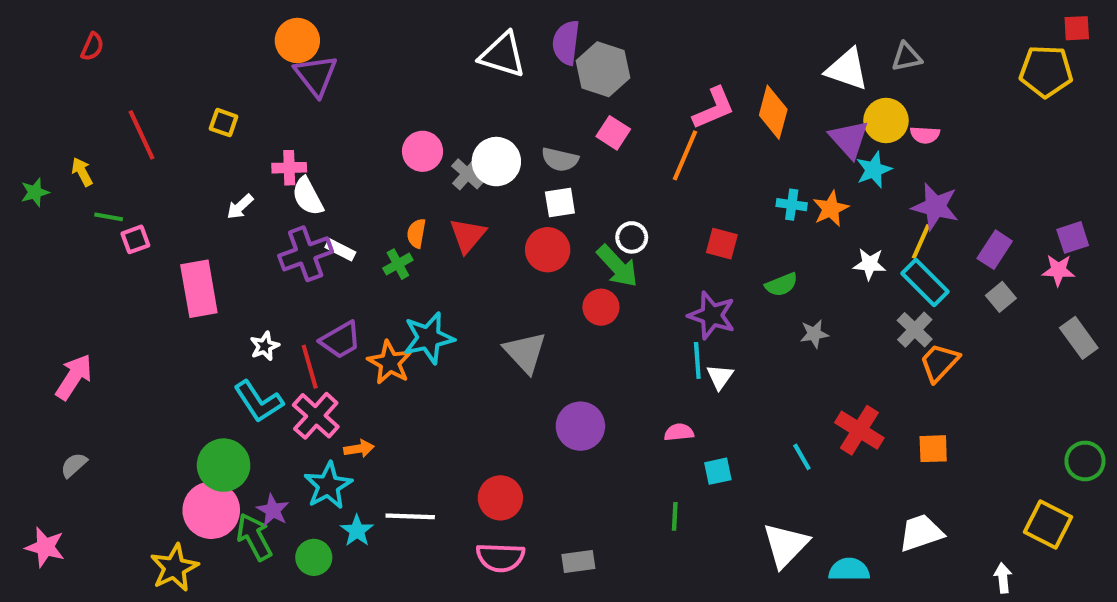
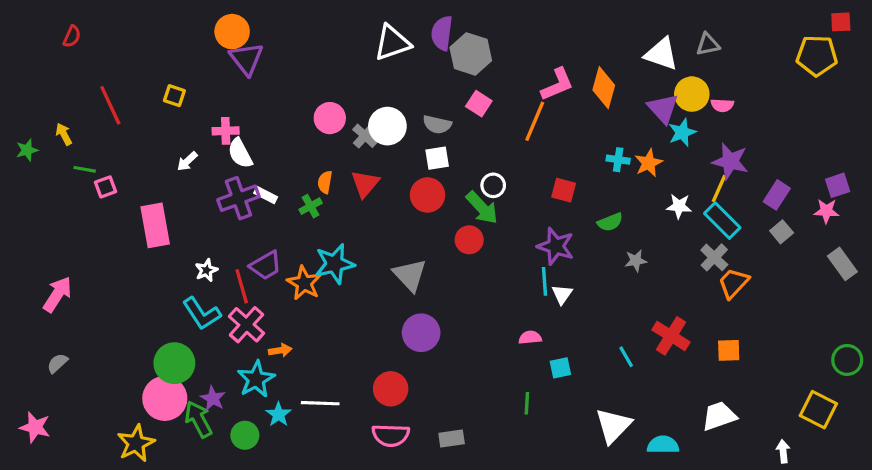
white triangle: (502, 55) -> (392, 43), turned -36
purple circle: (580, 426) -> (421, 333), moved

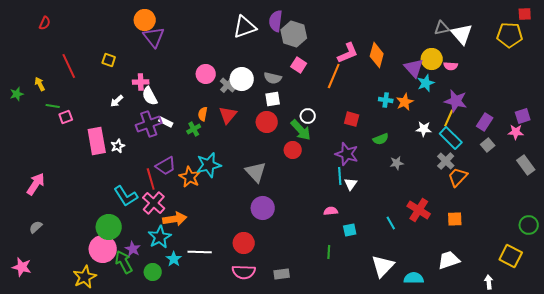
white triangle: (661, 54) -> (462, 34), moved, turned 30
white star: (206, 270) -> (118, 146), moved
orange arrow: (280, 350) -> (175, 219), size x1.6

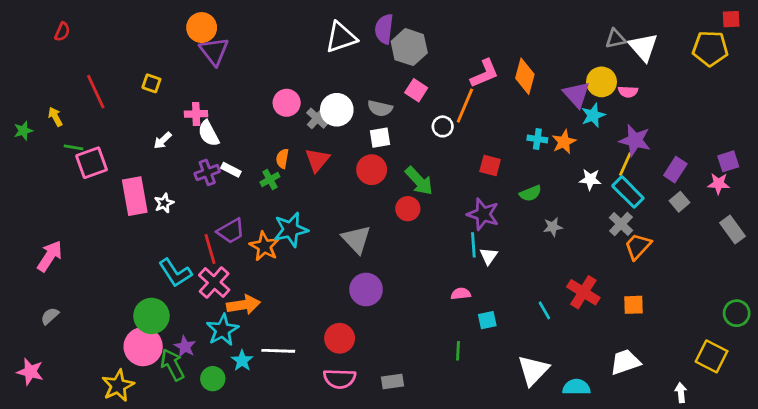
white circle: (308, 116) -> (443, 126), moved
pink square: (66, 117) -> (92, 163), size x1.6
purple cross: (149, 124) -> (207, 172), size x0.7

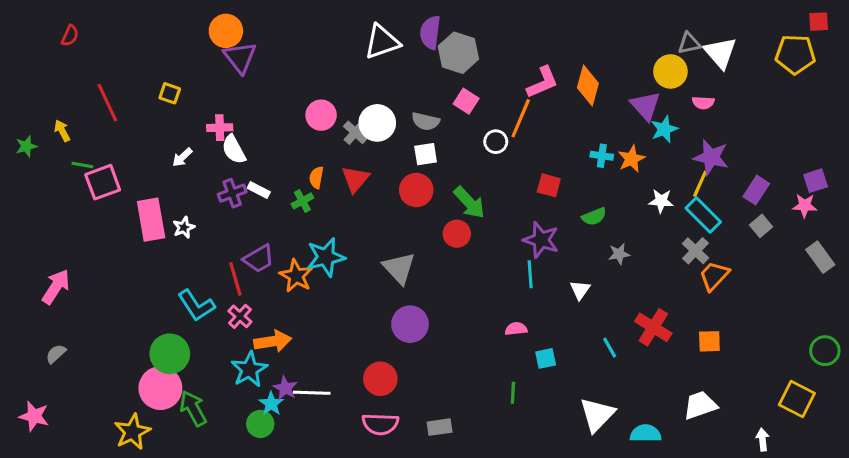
yellow circle: (601, 82) -> (670, 71), moved
white triangle: (489, 256) -> (580, 290), moved
pink cross: (214, 283) -> (240, 316), size x0.7
purple star: (185, 347) -> (285, 388), moved
green circle: (213, 379) -> (260, 424), moved

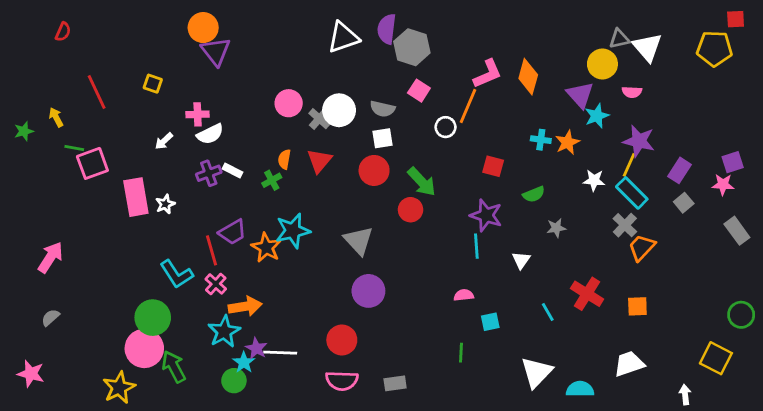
white semicircle: (234, 149) -> (210, 134), turned -88

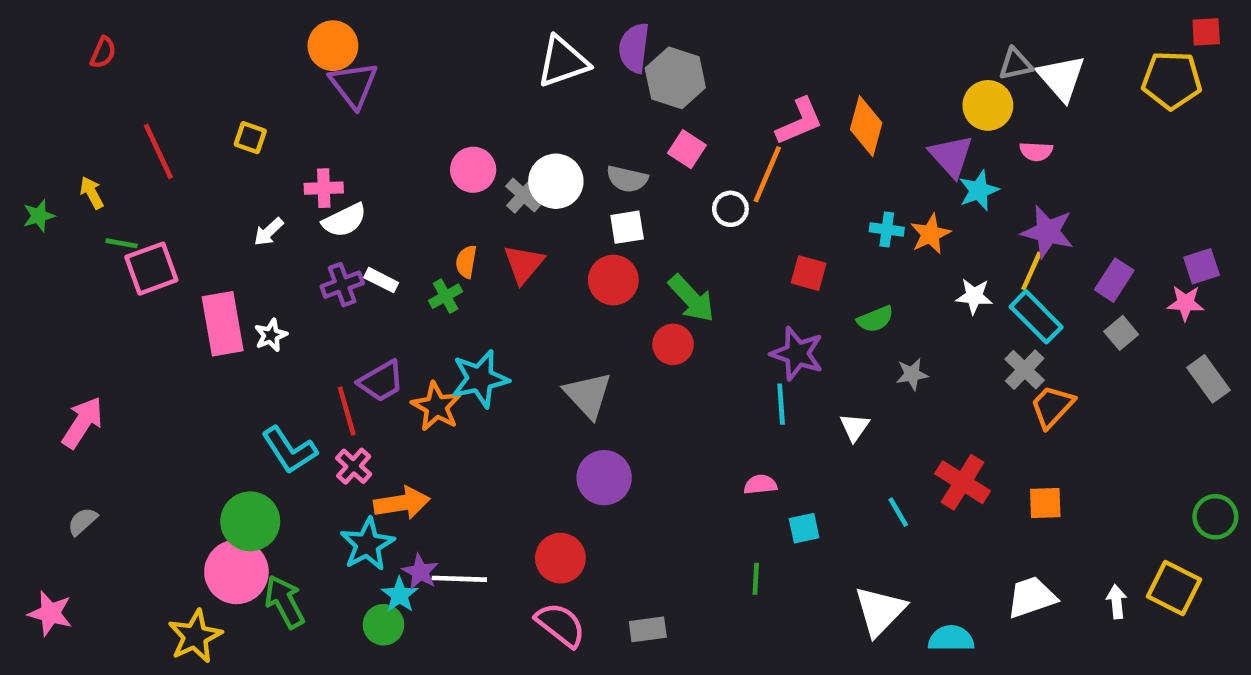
pink semicircle: (342, 381) -> (560, 625), turned -144
white arrow: (685, 395) -> (1117, 602), moved

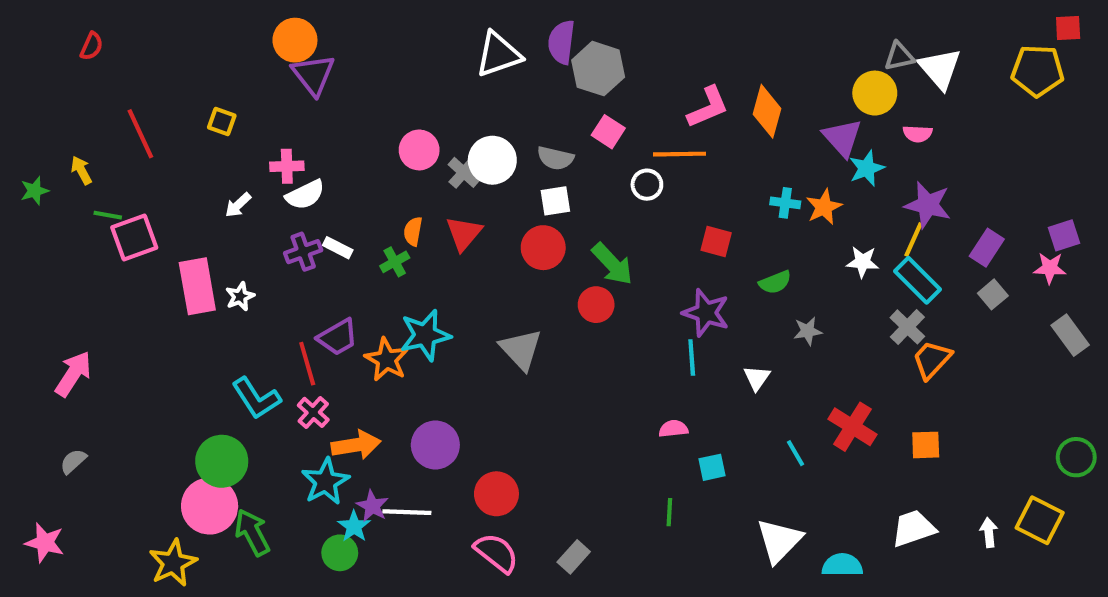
orange line: (767, 174) -> (680, 154), turned 66
purple circle: (604, 478) -> (435, 445), moved
gray rectangle: (648, 629) -> (574, 557), turned -40

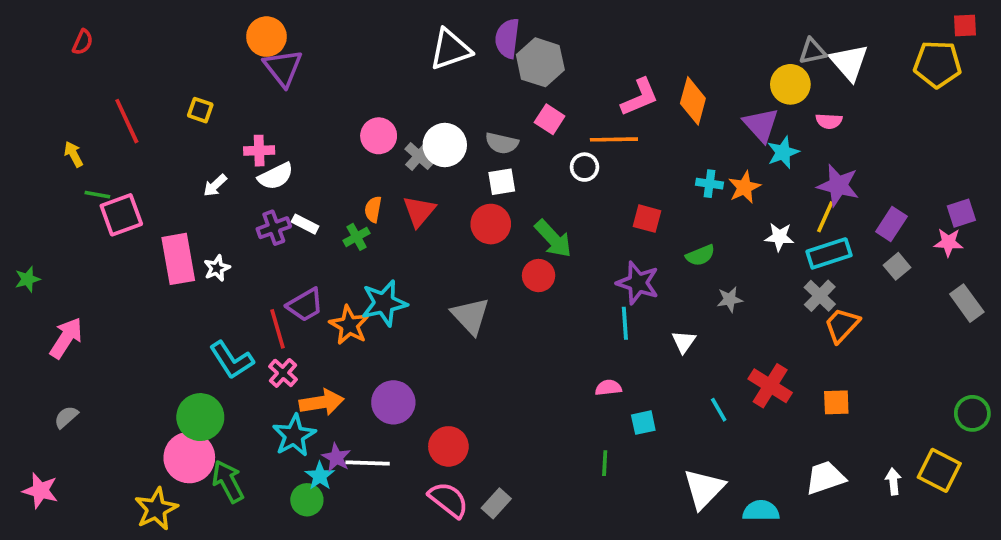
green star: (35, 191) -> (28, 279), moved
cyan rectangle: (918, 280) -> (829, 253), turned -63
gray rectangle: (574, 557) -> (496, 503), moved

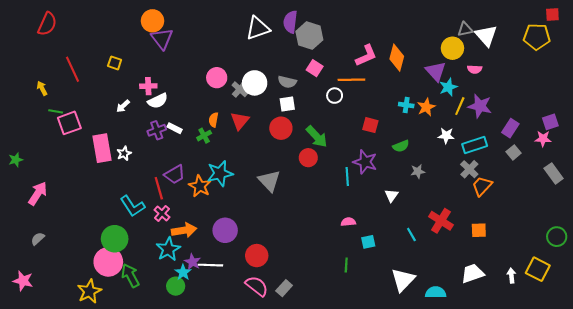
red semicircle: (83, 42) -> (47, 24), size x1.6
yellow line: (825, 217) -> (460, 106), moved
cyan line: (625, 323) -> (347, 177), moved

